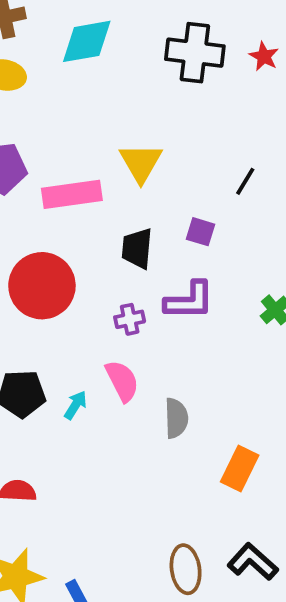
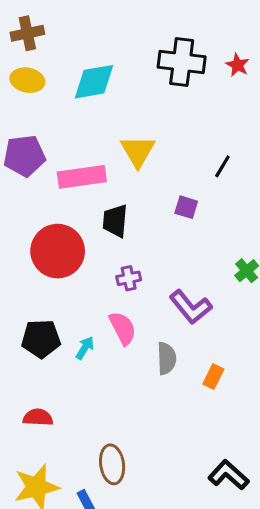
cyan diamond: (87, 41) -> (94, 82), moved
black trapezoid: (137, 248) -> (115, 221), moved
purple L-shape: (189, 301) -> (191, 307), moved, turned 51
orange rectangle: (240, 468) -> (213, 377), moved, size x0.7
brown ellipse: (186, 569) -> (112, 464), moved

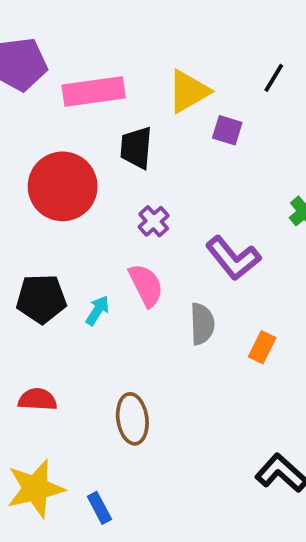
yellow triangle: (138, 151) -> (189, 91), moved, turned 30
purple cross: (129, 278) -> (154, 221), turned -30
brown ellipse: (112, 464) -> (132, 419), moved

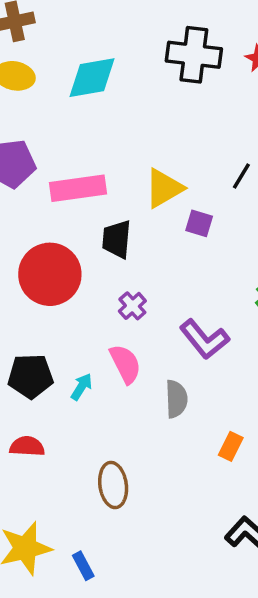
orange rectangle: (262, 347) -> (231, 446), moved
red semicircle: (37, 399) -> (27, 446), moved

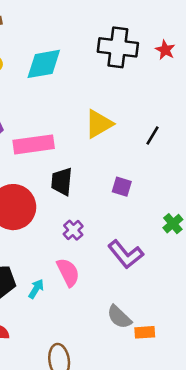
yellow triangle: (164, 188) -> (99, 124), moved
purple square: (199, 223) -> (122, 187), moved
gray semicircle: (176, 399) -> (119, 317), moved, turned 136
orange rectangle: (231, 446) -> (145, 332), turned 60

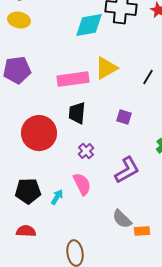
cyan diamond: (44, 64) -> (89, 25), moved
pink rectangle: (34, 144) -> (73, 79), moved
purple L-shape: (126, 254) -> (127, 170), turned -80

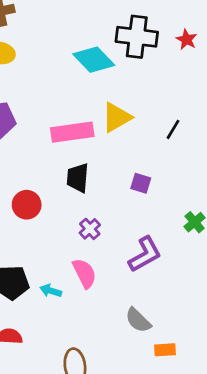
cyan diamond: (89, 25) -> (94, 60), turned 56
red circle: (39, 133) -> (27, 205), size x0.6
cyan arrow: (57, 197) -> (51, 291), turned -105
orange rectangle: (142, 231) -> (165, 350), moved

